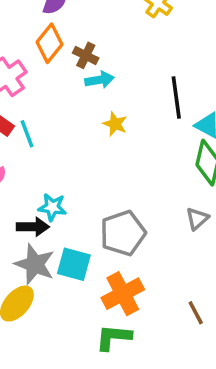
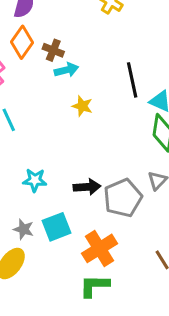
black arrow: (33, 227) -> (87, 187), moved
gray pentagon: (123, 233) -> (123, 198), moved
gray star: (35, 264) -> (24, 229), size x0.6
cyan square: (74, 264) -> (56, 227), turned -32

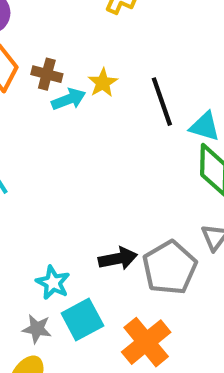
yellow star: (82, 106) -> (103, 83), moved, turned 30
cyan star: (35, 180) -> (53, 283), moved, turned 30

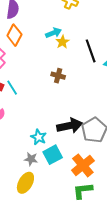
brown cross: (47, 74) -> (58, 76), moved
cyan arrow: (69, 99) -> (53, 33), moved
black arrow: (118, 259) -> (70, 126), size x1.4

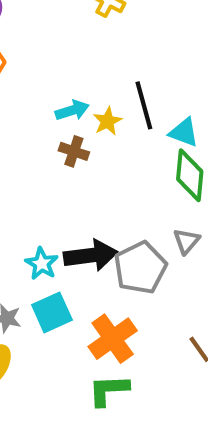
cyan arrow: (53, 33) -> (72, 110), moved
yellow star: (62, 42) -> (108, 121), moved
cyan star: (39, 137) -> (42, 264), moved

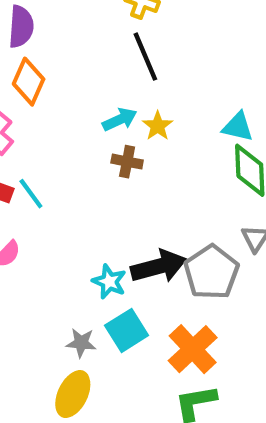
black line: (144, 105) -> (145, 57), moved

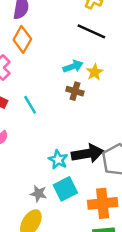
black line: (145, 57) -> (91, 31), turned -48
cyan line: (31, 194) -> (30, 105), moved
orange cross: (193, 349) -> (103, 203), turned 32

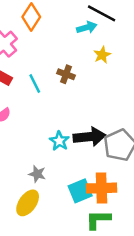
cyan arrow: (73, 66) -> (87, 27), moved
brown cross: (75, 91) -> (66, 74), moved
cyan square: (65, 189) -> (80, 191), moved

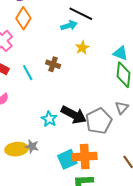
black arrow: (89, 137) -> (74, 115), turned 35
yellow ellipse: (28, 203) -> (17, 149), moved, turned 50

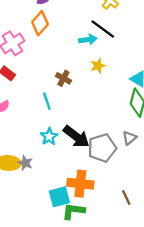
cyan line: (28, 73) -> (47, 101), moved
cyan square: (67, 159) -> (59, 197), moved

